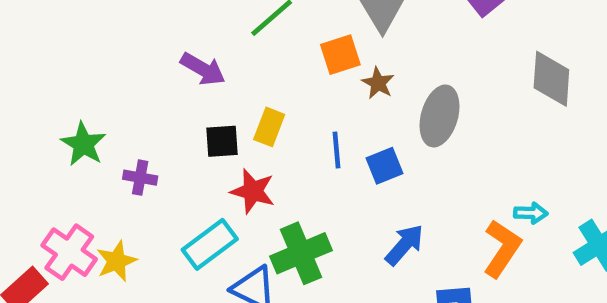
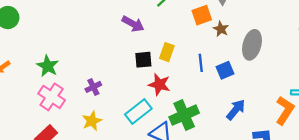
green star: (83, 144) -> (48, 66), moved
purple cross: (140, 178) -> (93, 87), moved, turned -35
pink cross: (69, 252) -> (52, 97), moved

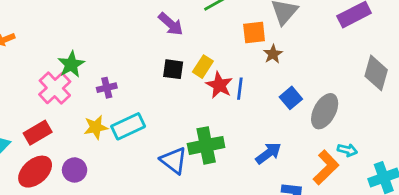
gray ellipse: (252, 45) -> (325, 111), moved
green star: (48, 66) -> (71, 64), moved
blue square: (225, 70) -> (291, 98), moved, turned -30
red star: (159, 84) -> (219, 85), moved
cyan rectangle: (138, 112) -> (128, 126), moved

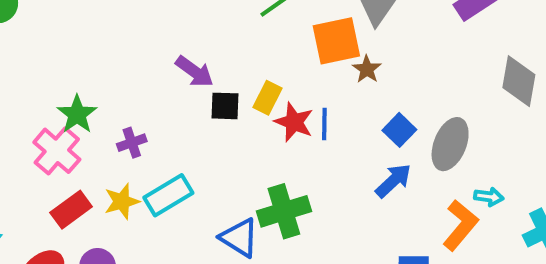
purple arrow: (171, 24) -> (195, 72), moved
orange square: (254, 32) -> (336, 41), size x1.4
red rectangle: (38, 133) -> (71, 210), moved
blue arrow: (268, 153) -> (393, 181), moved

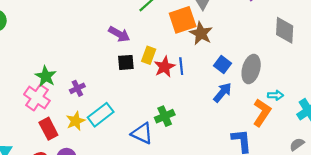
brown star: (367, 69) -> (201, 33), size x1.5
purple arrow: (195, 72) -> (119, 34), moved
red star: (294, 122) -> (165, 67), turned 30
red rectangle: (71, 210) -> (48, 129), turned -75
green cross: (284, 211) -> (165, 116), size x0.7

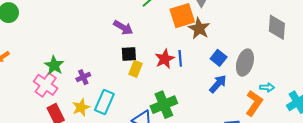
yellow rectangle: (149, 55) -> (135, 69), moved
cyan rectangle: (101, 115) -> (104, 102), turned -30
green cross: (165, 116) -> (164, 105), size x1.4

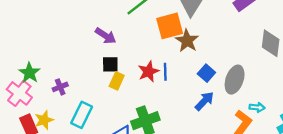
yellow star: (81, 107) -> (44, 120), moved

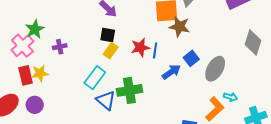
brown star: (187, 41) -> (179, 27), turned -30
blue arrow: (204, 101) -> (171, 72), moved
cyan rectangle: (82, 115) -> (95, 78), moved

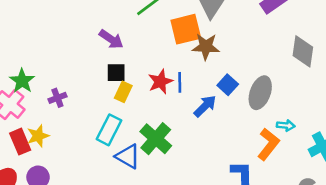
green cross: (129, 90) -> (156, 139), turned -30

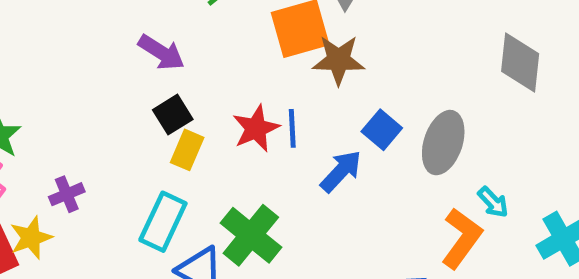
black square: (116, 73) -> (173, 115), turned -30
purple cross: (57, 98) -> (67, 194), moved
cyan arrow: (286, 126) -> (493, 202), turned 42

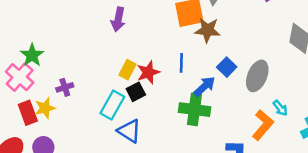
purple arrow: (161, 52) -> (118, 19), turned 65
black square: (173, 115) -> (136, 92), moved
red star: (256, 128) -> (148, 72), moved
green cross: (251, 235) -> (194, 110), moved, turned -36

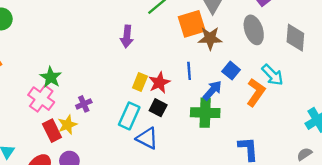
gray ellipse: (257, 76) -> (254, 30), moved, turned -36
black square: (136, 92) -> (158, 108), moved, turned -30
cyan arrow: (280, 108) -> (272, 75), moved, size x1.5
orange L-shape: (263, 125) -> (256, 92), moved

